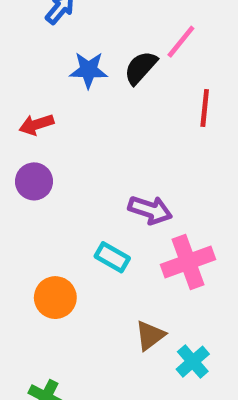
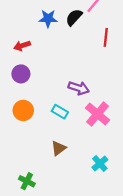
pink cross: (188, 262) -> (98, 114), turned -30
orange circle: (55, 298) -> (23, 110), moved
brown triangle: (150, 335) -> (59, 148), moved

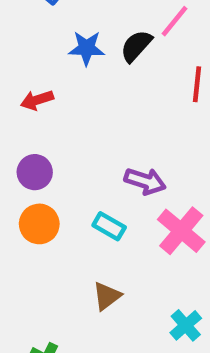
purple circle: (21, 74) -> (35, 172), moved

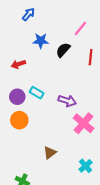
black semicircle: (136, 46) -> (63, 50), moved
cyan rectangle: (109, 226) -> (37, 93), moved

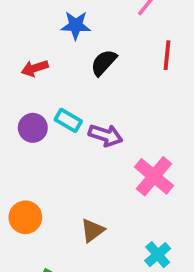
black semicircle: (63, 50) -> (104, 63), moved
purple arrow: (67, 101) -> (105, 135), moved
orange circle: (19, 120) -> (25, 217), moved

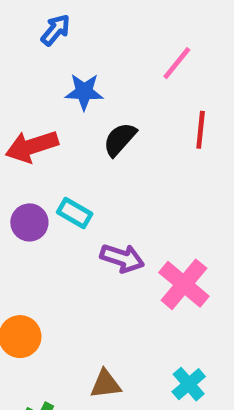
red arrow: (35, 68) -> (32, 146), size x1.5
purple arrow: (105, 135) -> (122, 258), moved
brown triangle: (92, 230) -> (106, 384), moved, turned 30

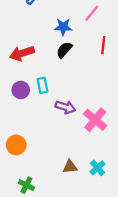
blue star: (84, 92) -> (63, 27), moved
cyan rectangle: (75, 213) -> (42, 85), turned 49
brown triangle: (106, 384) -> (70, 167), moved

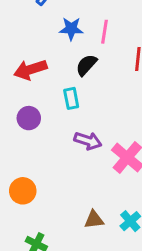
pink line: (92, 13) -> (105, 32), moved, turned -30
blue star: (63, 27) -> (71, 29), moved
cyan rectangle: (42, 85) -> (71, 98), moved

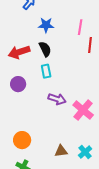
pink line: (105, 32) -> (80, 27), moved
black semicircle: (86, 65) -> (45, 49), moved, turned 112
orange circle: (23, 191) -> (22, 140), moved

